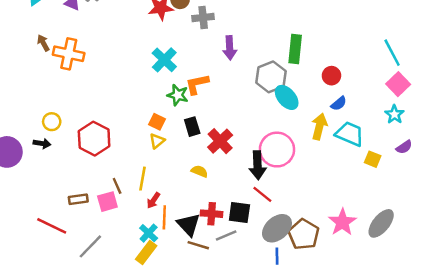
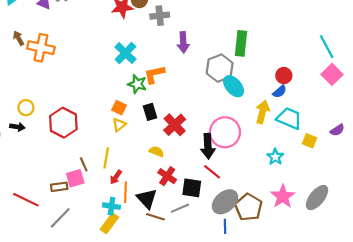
red circle: (331, 76) -> (284, 76), moved
cyan star: (394, 114) -> (275, 157), moved
brown rectangle: (78, 199) -> (59, 187), moved
red cross: (212, 214) -> (167, 176), moved, turned 30
cyan cross: (149, 233) -> (112, 206), turned -35

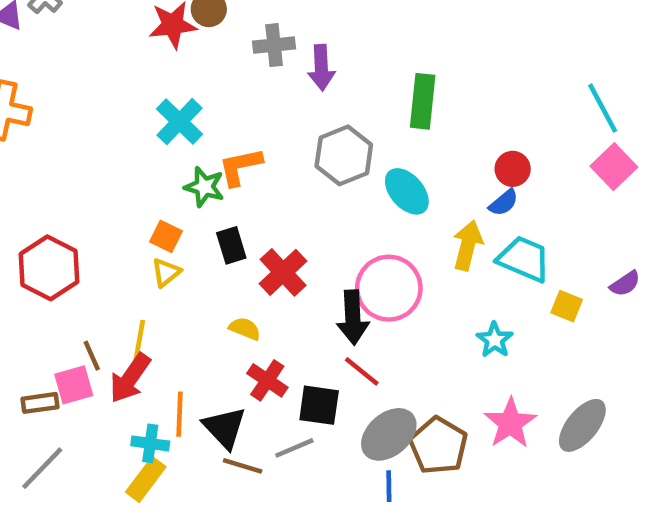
gray cross: (160, 16) -> (274, 45), moved
purple arrow: (183, 42) -> (321, 68), moved
gray hexagon: (220, 68) -> (344, 155), moved
red arrow: (116, 177) -> (130, 378), moved, size x1.6

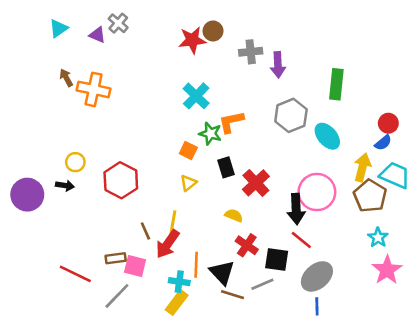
orange square: (166, 236) -> (188, 150), moved
cyan star: (495, 340) -> (378, 237), moved
pink square: (74, 385) -> (135, 266), moved, turned 30
brown pentagon: (438, 446) -> (370, 196), moved

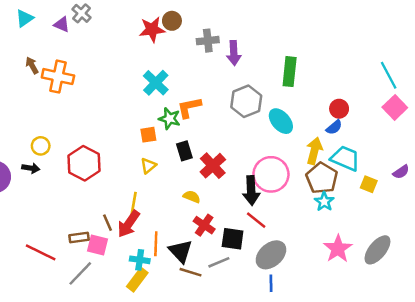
orange square: (188, 150) -> (148, 135), turned -35
brown line: (145, 231) -> (108, 223), moved
cyan star: (378, 237) -> (324, 202), moved

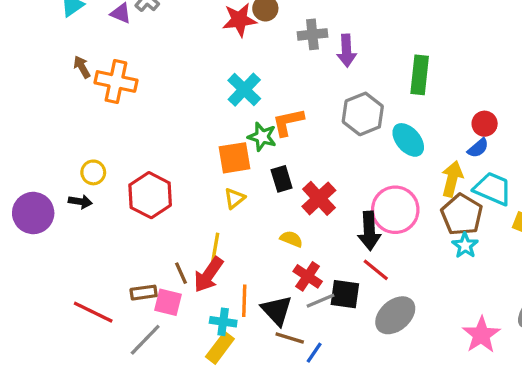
orange square: (148, 135) -> (235, 158), size x1.5
pink star: (338, 249) -> (481, 335), moved
gray line: (219, 262) -> (321, 301), moved
blue line: (271, 283) -> (314, 353), moved, turned 35

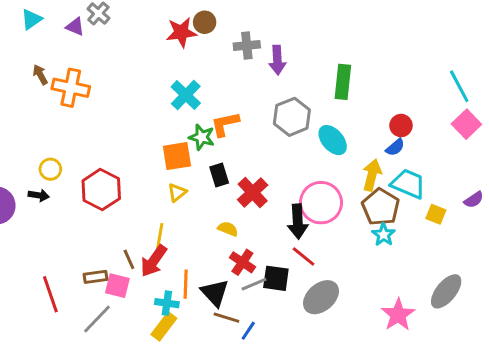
red line: (93, 312) -> (50, 294), turned 45

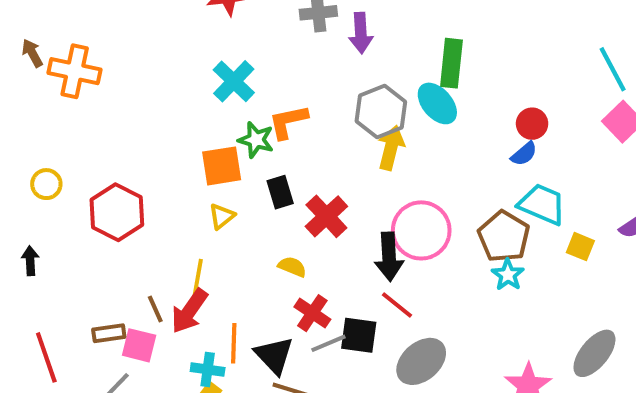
cyan ellipse: (333, 140) -> (437, 103), moved
yellow arrow: (372, 175) -> (391, 148), moved
black arrow: (39, 195) -> (30, 261), moved, turned -102

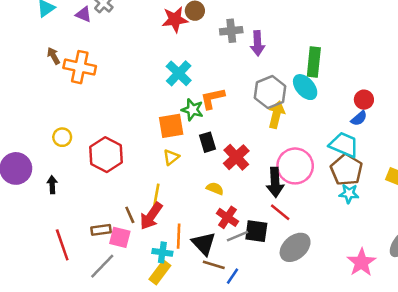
cyan trapezoid: (542, 204) -> (344, 145), moved
cyan star: (508, 275) -> (349, 194), turned -30

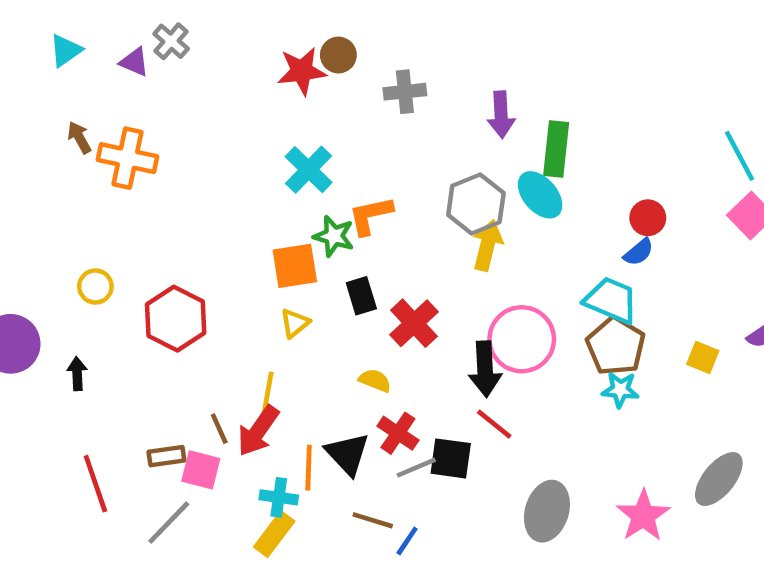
purple arrow: (258, 43) -> (501, 115), moved
black triangle: (204, 244) -> (348, 454), moved
gray ellipse: (295, 247) -> (547, 511), moved, turned -32

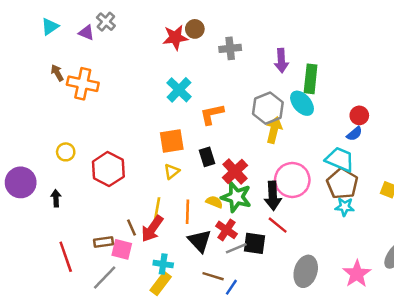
green star: (334, 236) -> (236, 197), moved, size x1.4
orange line: (309, 468) -> (188, 212), moved

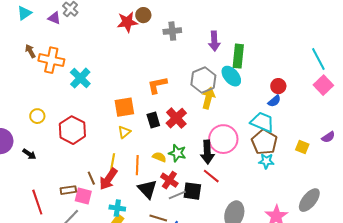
cyan cross: (179, 90) -> (80, 78), moved
red cross: (235, 171) -> (176, 118), moved
green star: (236, 197) -> (177, 153), size x0.7
black arrow: (56, 198) -> (29, 154), turned 128

